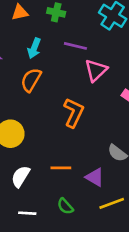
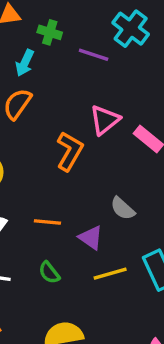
green cross: (56, 12) -> (50, 32), moved
purple line: (75, 46) -> (94, 55), moved
pink triangle: (96, 70) -> (105, 120), moved

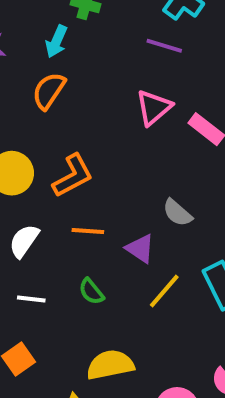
purple line: (94, 55) -> (164, 46), moved
orange L-shape: (70, 151) -> (73, 176), moved, turned 33
yellow line: (110, 274) -> (164, 291), turned -32

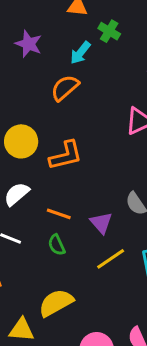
orange line: (88, 231) -> (59, 214), moved
yellow semicircle: (110, 365) -> (56, 303), turned -33

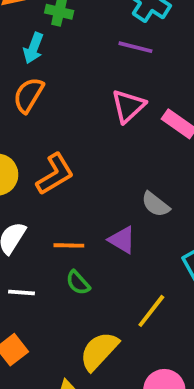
yellow line: (111, 259) -> (151, 311), moved

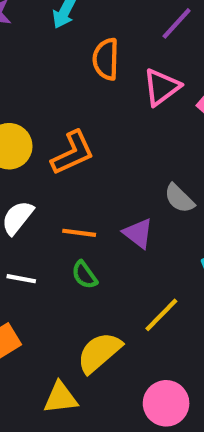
purple line: (135, 47) -> (177, 23), turned -68
orange semicircle: (28, 95) -> (106, 59), moved, turned -36

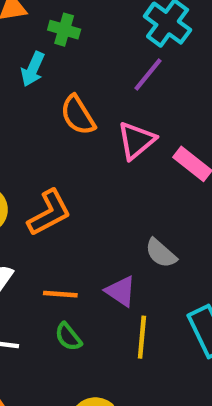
orange semicircle: (106, 59) -> (78, 115), turned -30
yellow line: (161, 315) -> (142, 337), moved, turned -36

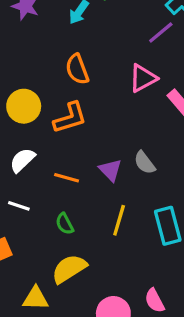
orange semicircle: (78, 115) -> (77, 69), moved
purple triangle: (121, 291) -> (110, 170), moved
green semicircle: (68, 337) -> (65, 224), moved

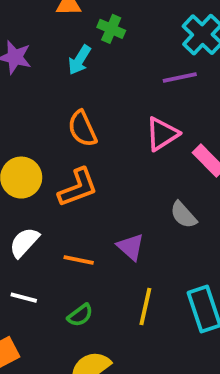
purple line: (161, 32) -> (180, 77), turned 32
gray semicircle: (145, 163) -> (183, 215), moved
green semicircle: (65, 224) -> (80, 315), turned -95

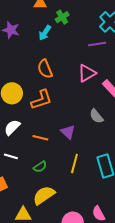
green cross: (111, 29) -> (62, 17), turned 32

